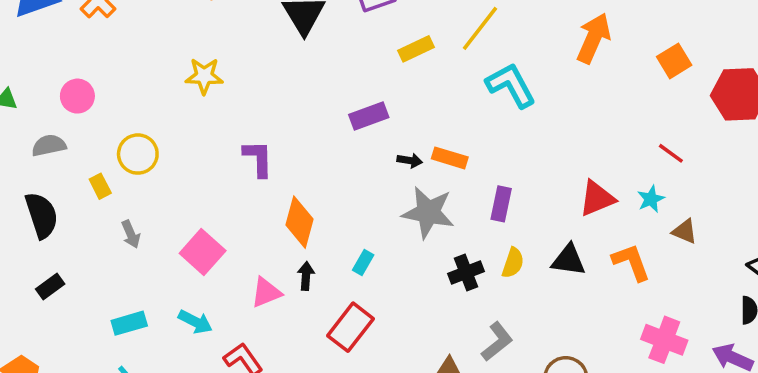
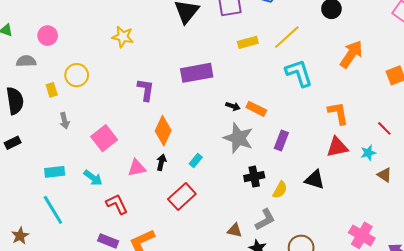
purple rectangle: (369, 116) -> (197, 73), moved, size x1.4
orange L-shape: (631, 262) -> (338, 113), moved
yellow semicircle: (513, 263) -> (280, 190), moved

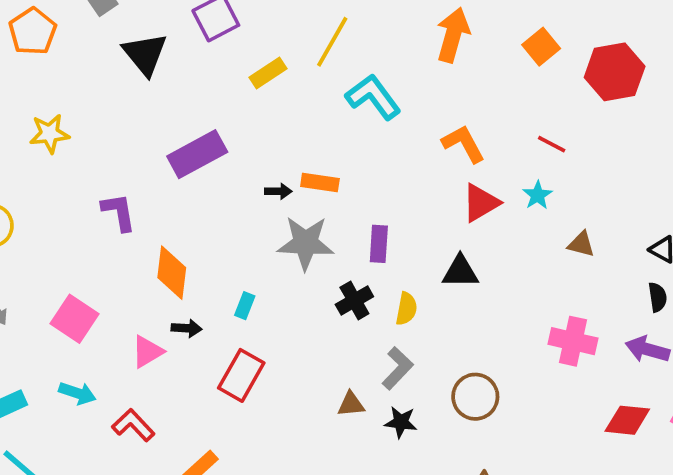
purple rectangle: (281, 141) -> (379, 244), moved
black arrow: (161, 162) -> (187, 328), turned 98
brown triangle: (384, 175) -> (581, 244), moved

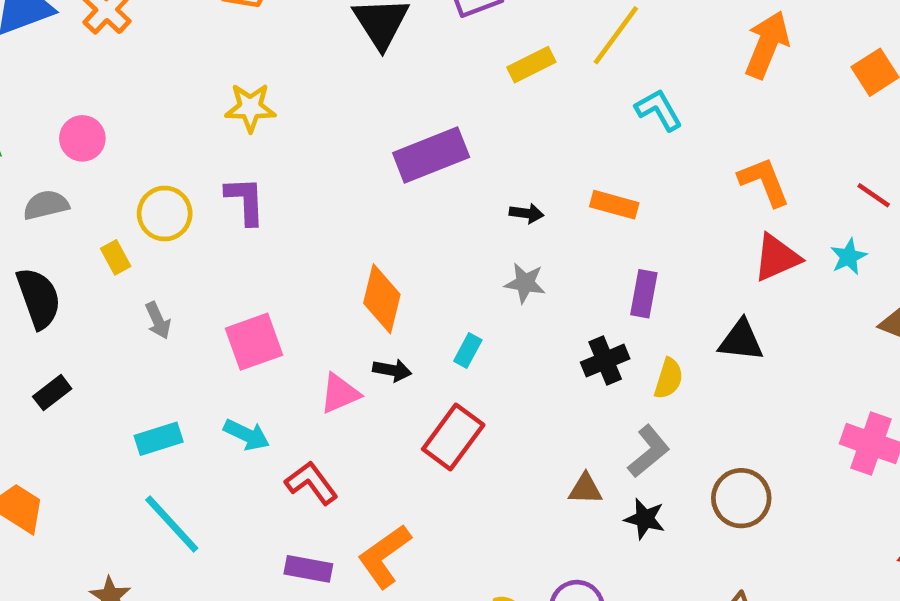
cyan L-shape: (373, 97) -> (659, 110), size x0.7
orange rectangle: (320, 183) -> (614, 205), moved
purple L-shape: (119, 212) -> (245, 201), moved
gray star: (306, 243) -> (525, 283), moved, size x0.6
pink square: (74, 319) -> (254, 342), turned 30

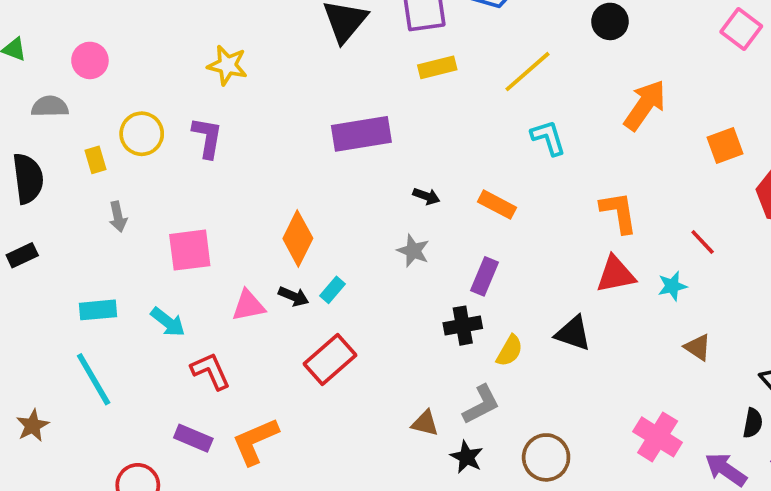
yellow rectangle: (531, 65) -> (437, 67), moved
purple rectangle: (644, 294) -> (485, 276), moved
cyan rectangle: (468, 351) -> (333, 290), moved

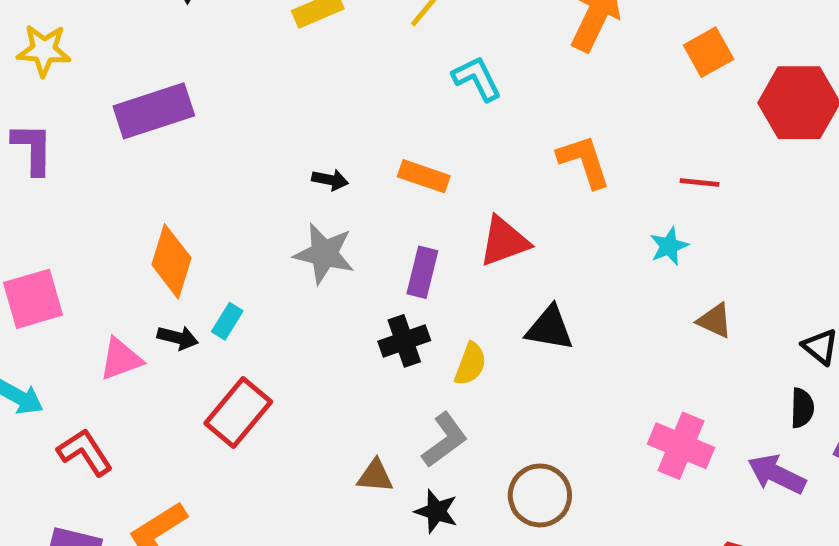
purple rectangle: (361, 134) -> (154, 111), moved
red line: (703, 242) -> (699, 183), turned -32
gray star: (413, 251) -> (324, 254), size x1.4
red triangle: (616, 274) -> (504, 241), moved

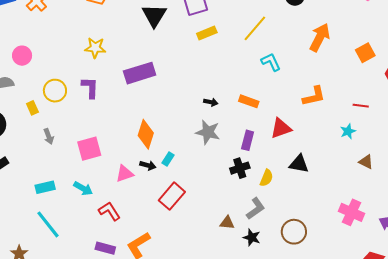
orange L-shape: (584, 161) -> (314, 96), turned 95

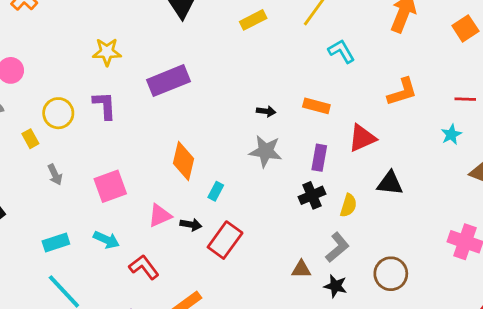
black arrow: (148, 165) -> (191, 225), moved

